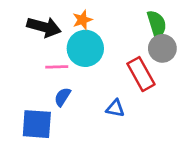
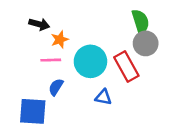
orange star: (82, 20) -> (60, 40), moved
black arrow: (44, 27) -> (39, 24), size x0.7
cyan circle: (85, 48) -> (90, 61), moved

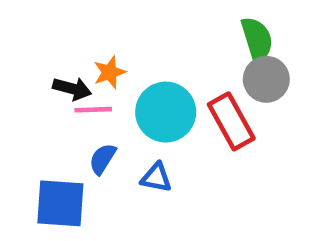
black arrow: (39, 24) -> (72, 89), moved
blue triangle: (103, 97) -> (156, 178), moved

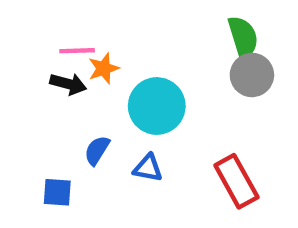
pink line: (93, 110) -> (77, 51), moved
red rectangle: (231, 121) -> (236, 181), moved
blue square: (60, 203) -> (57, 192), size x0.6

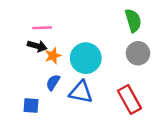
orange star: (104, 68) -> (53, 56), moved
gray circle: (252, 75) -> (138, 53), moved
blue triangle: (148, 168) -> (81, 92), size x1.5

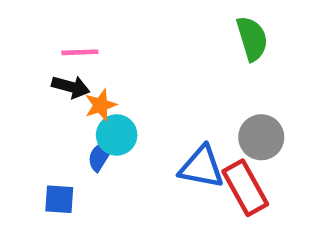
gray circle: (138, 53) -> (261, 137), moved
cyan circle: (86, 58) -> (117, 135), moved, size x0.7
blue triangle: (81, 92) -> (202, 167), moved

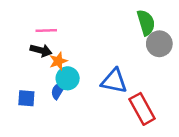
gray circle: (261, 137) -> (159, 44), moved
blue triangle: (202, 167) -> (114, 81), moved
blue square: (59, 199) -> (26, 98), moved

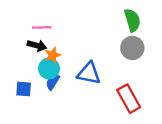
gray circle: (159, 44) -> (132, 48), moved
cyan circle: (68, 78) -> (49, 69), moved
blue triangle: (114, 81) -> (89, 73), moved

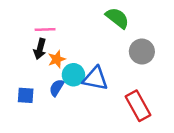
green semicircle: (132, 20) -> (117, 18), moved, turned -35
black arrow: (37, 46) -> (40, 49), turned 90
cyan circle: (49, 69) -> (73, 75), moved

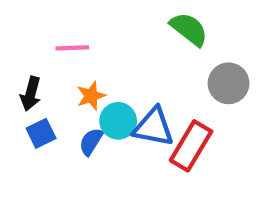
black arrow: (40, 49) -> (31, 94), moved
blue square: (26, 95) -> (41, 133), moved, turned -30
red rectangle: (138, 106) -> (191, 146), moved, turned 60

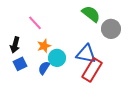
pink line: (72, 48) -> (35, 23), turned 49
gray circle: (229, 83) -> (111, 29), moved
blue triangle: (154, 127) -> (86, 54), moved

